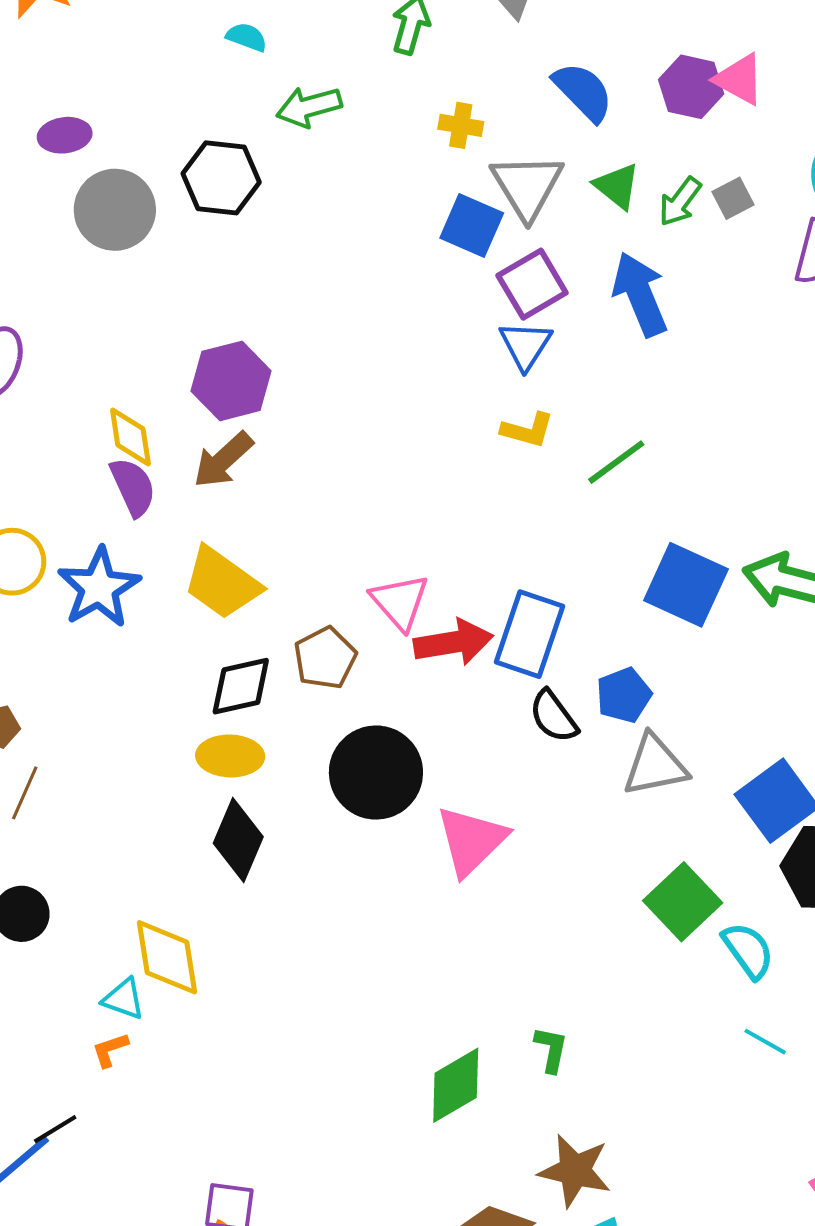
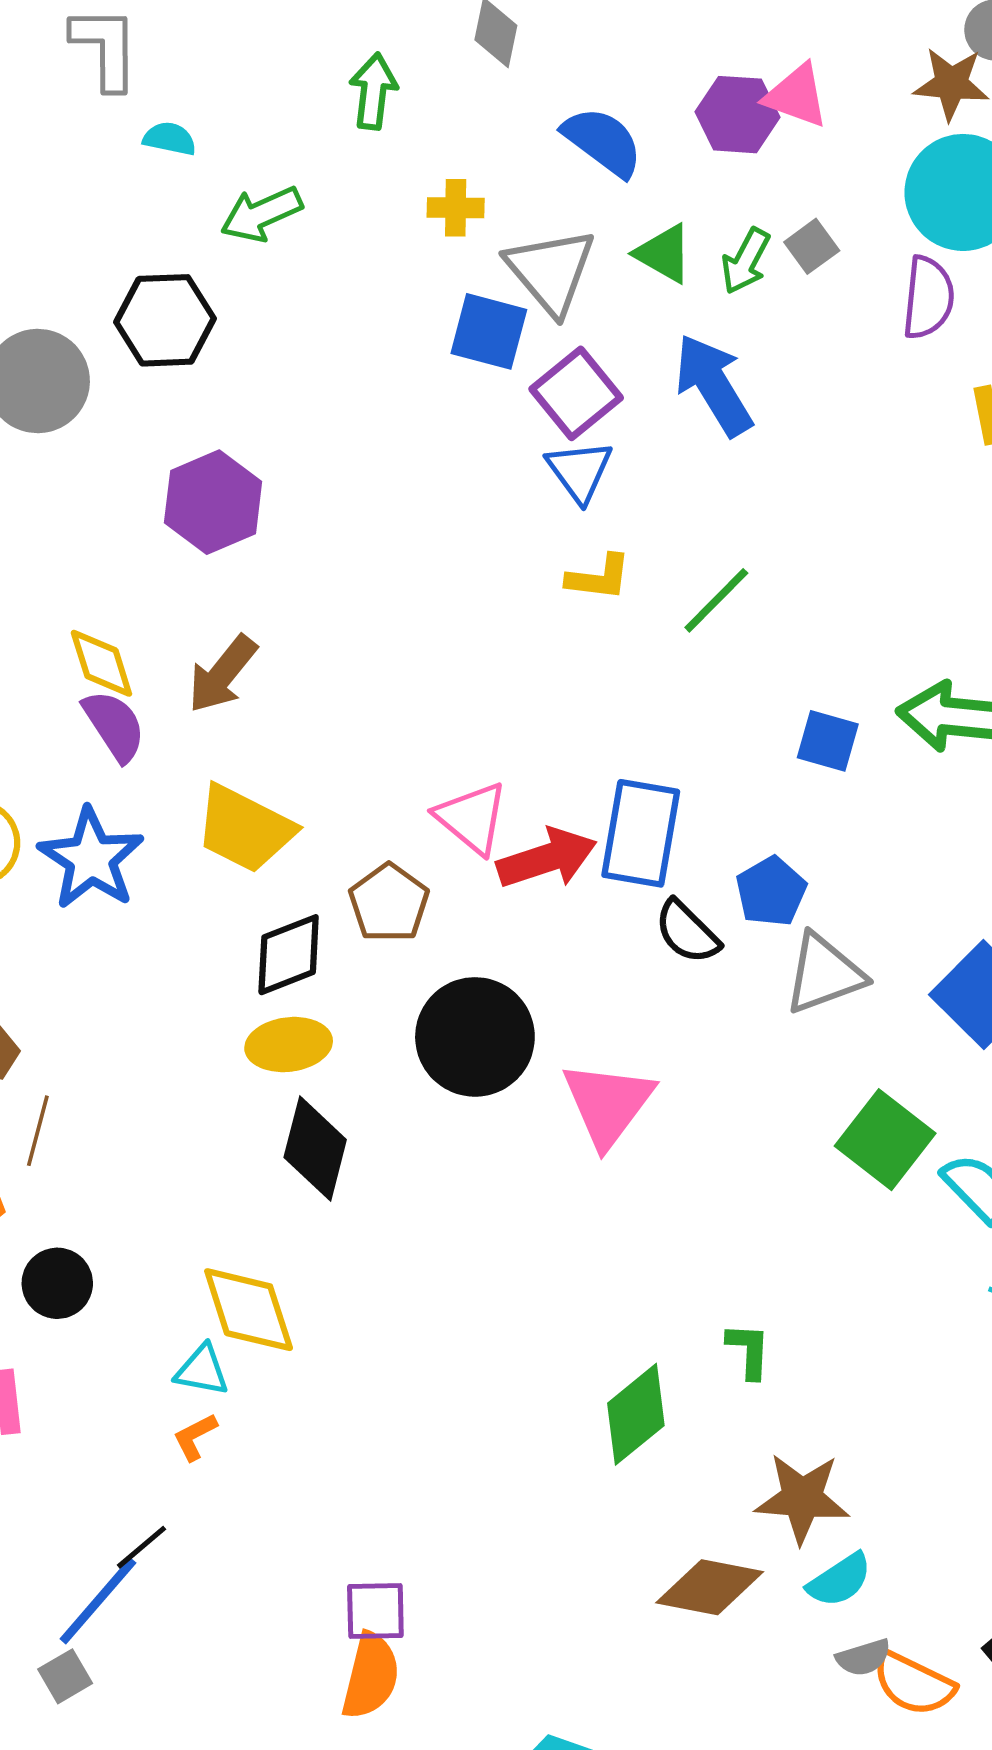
purple hexagon: (231, 381) -> (213, 502), moved
blue square: (686, 585) -> (828, 741), size x0.6

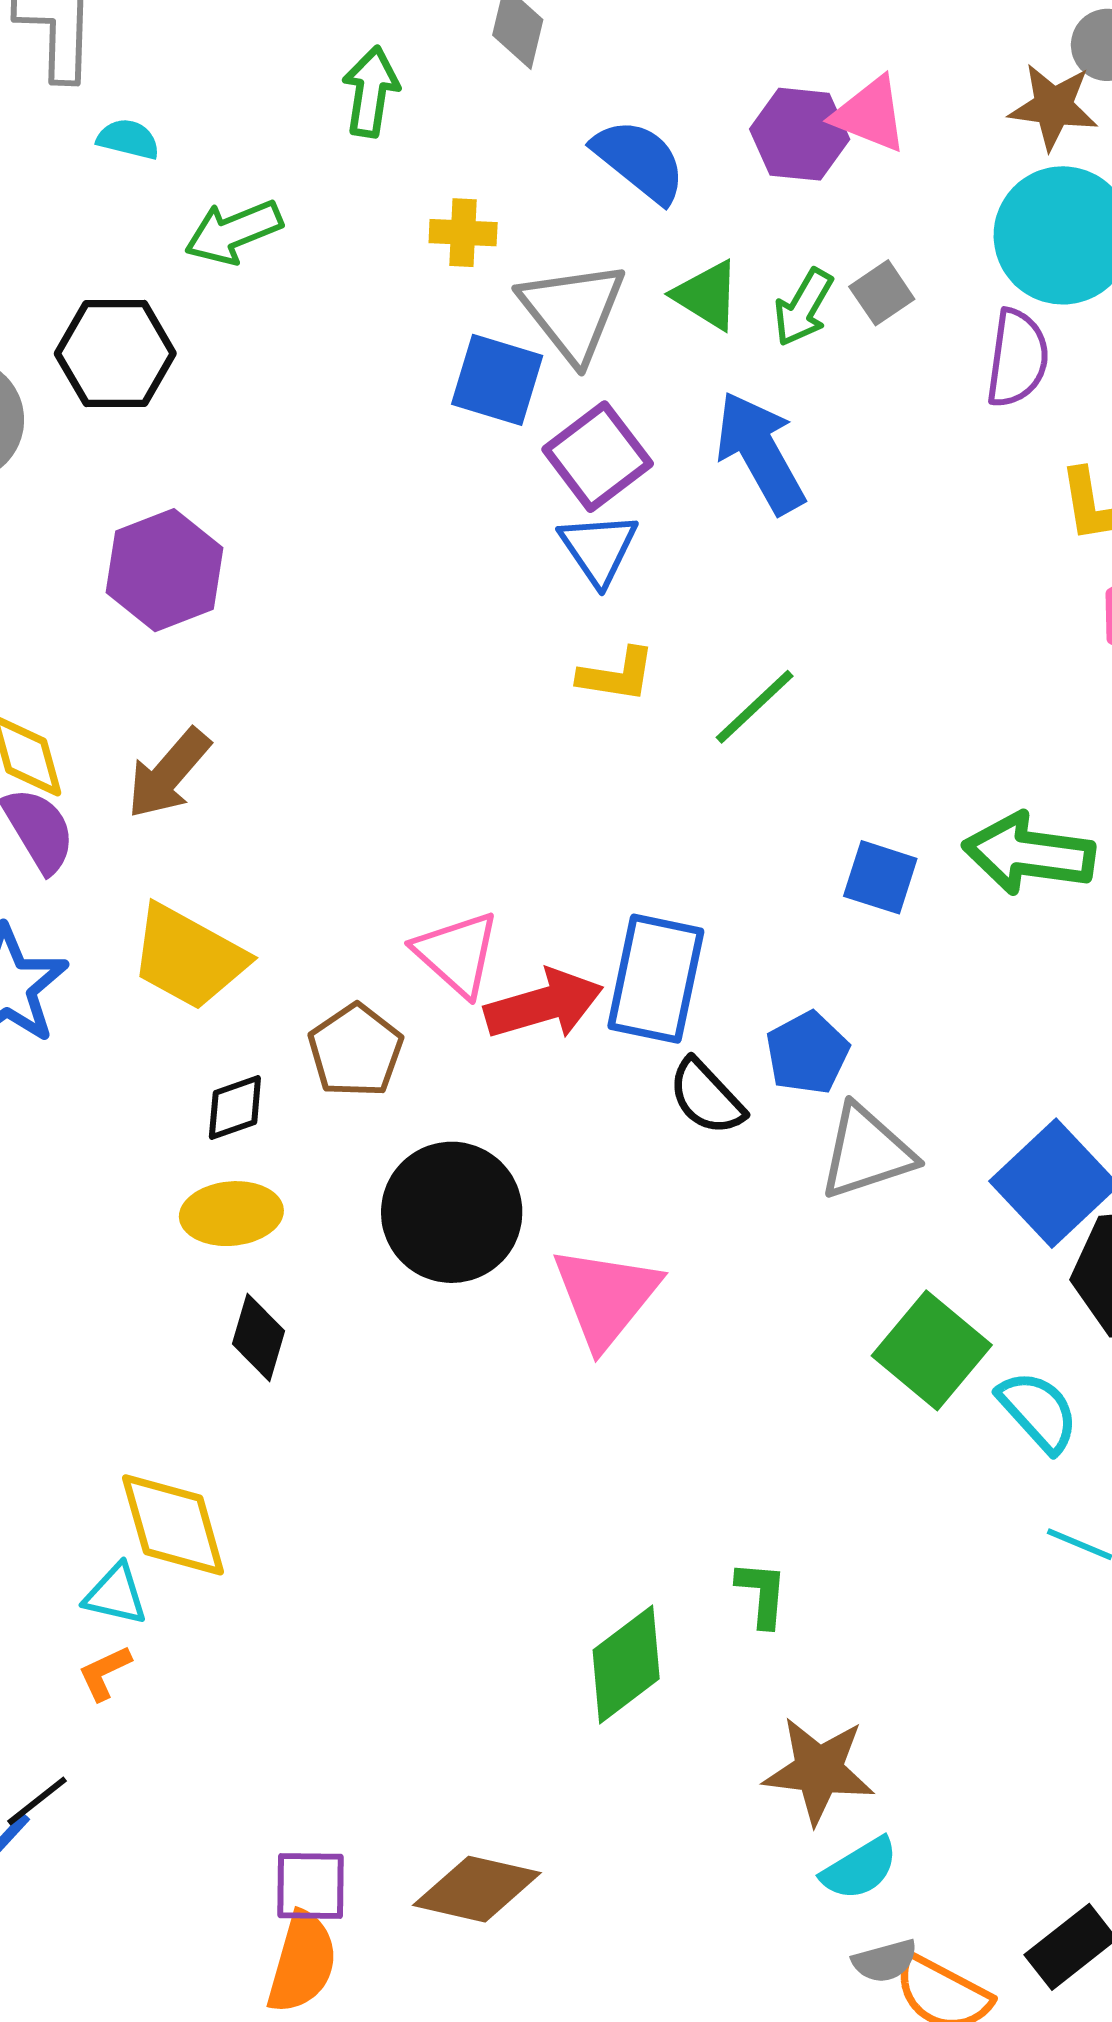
black diamond: (289, 955) -> (235, 1107), size x0.7
black diamond: (315, 1149) -> (258, 1337), size x0.7
brown diamond: (710, 1587) -> (477, 1889), moved

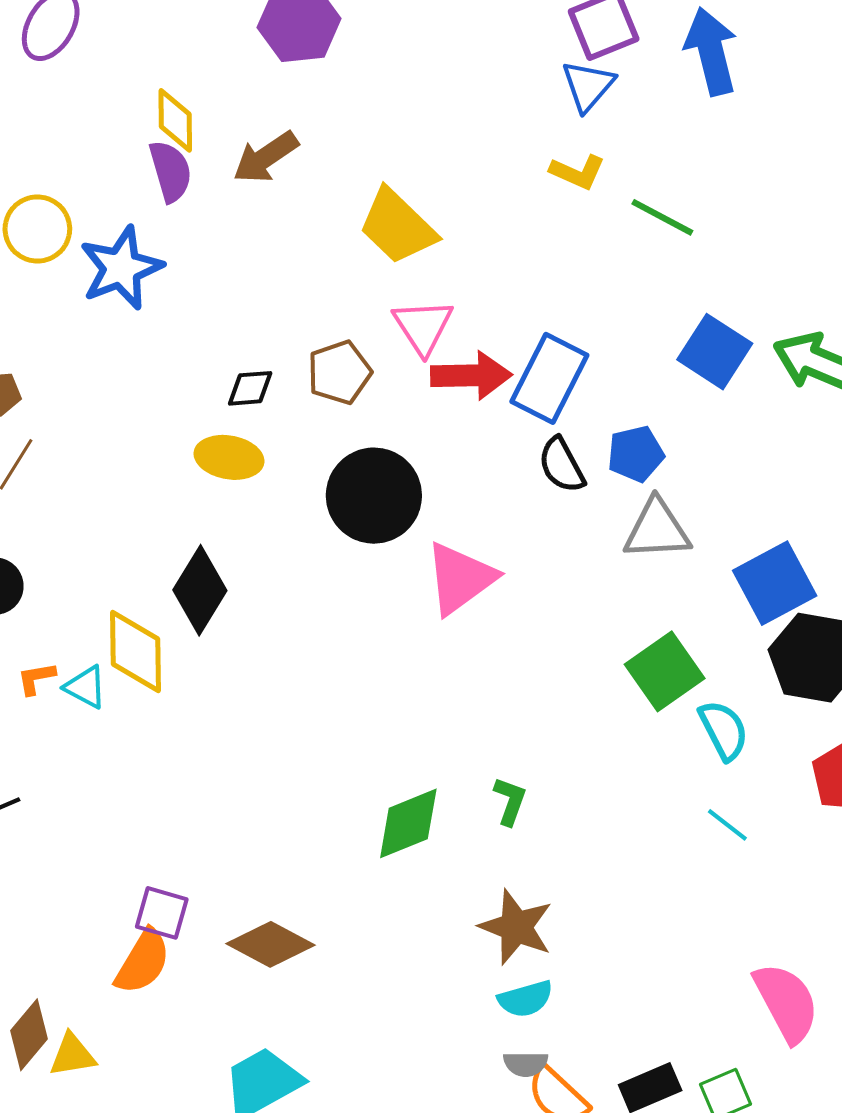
green line: (755, 707) -> (662, 217), turned 56
blue square: (880, 877) -> (715, 352), size x1.4
yellow trapezoid: (188, 957) -> (397, 226), moved
black diamond: (258, 1337) -> (200, 590), moved, size x1.5
orange L-shape: (105, 1673) -> (36, 678), moved

